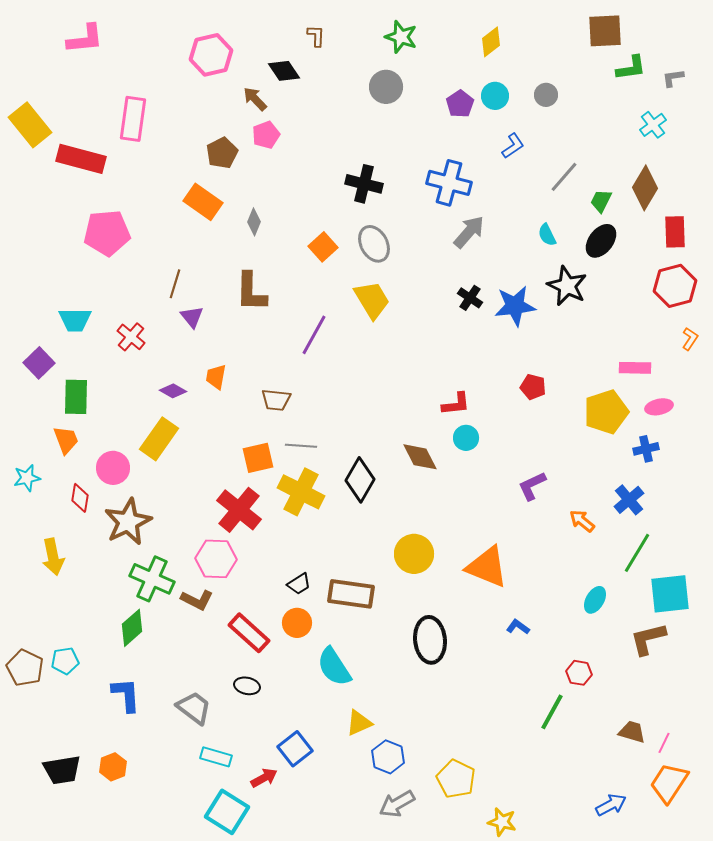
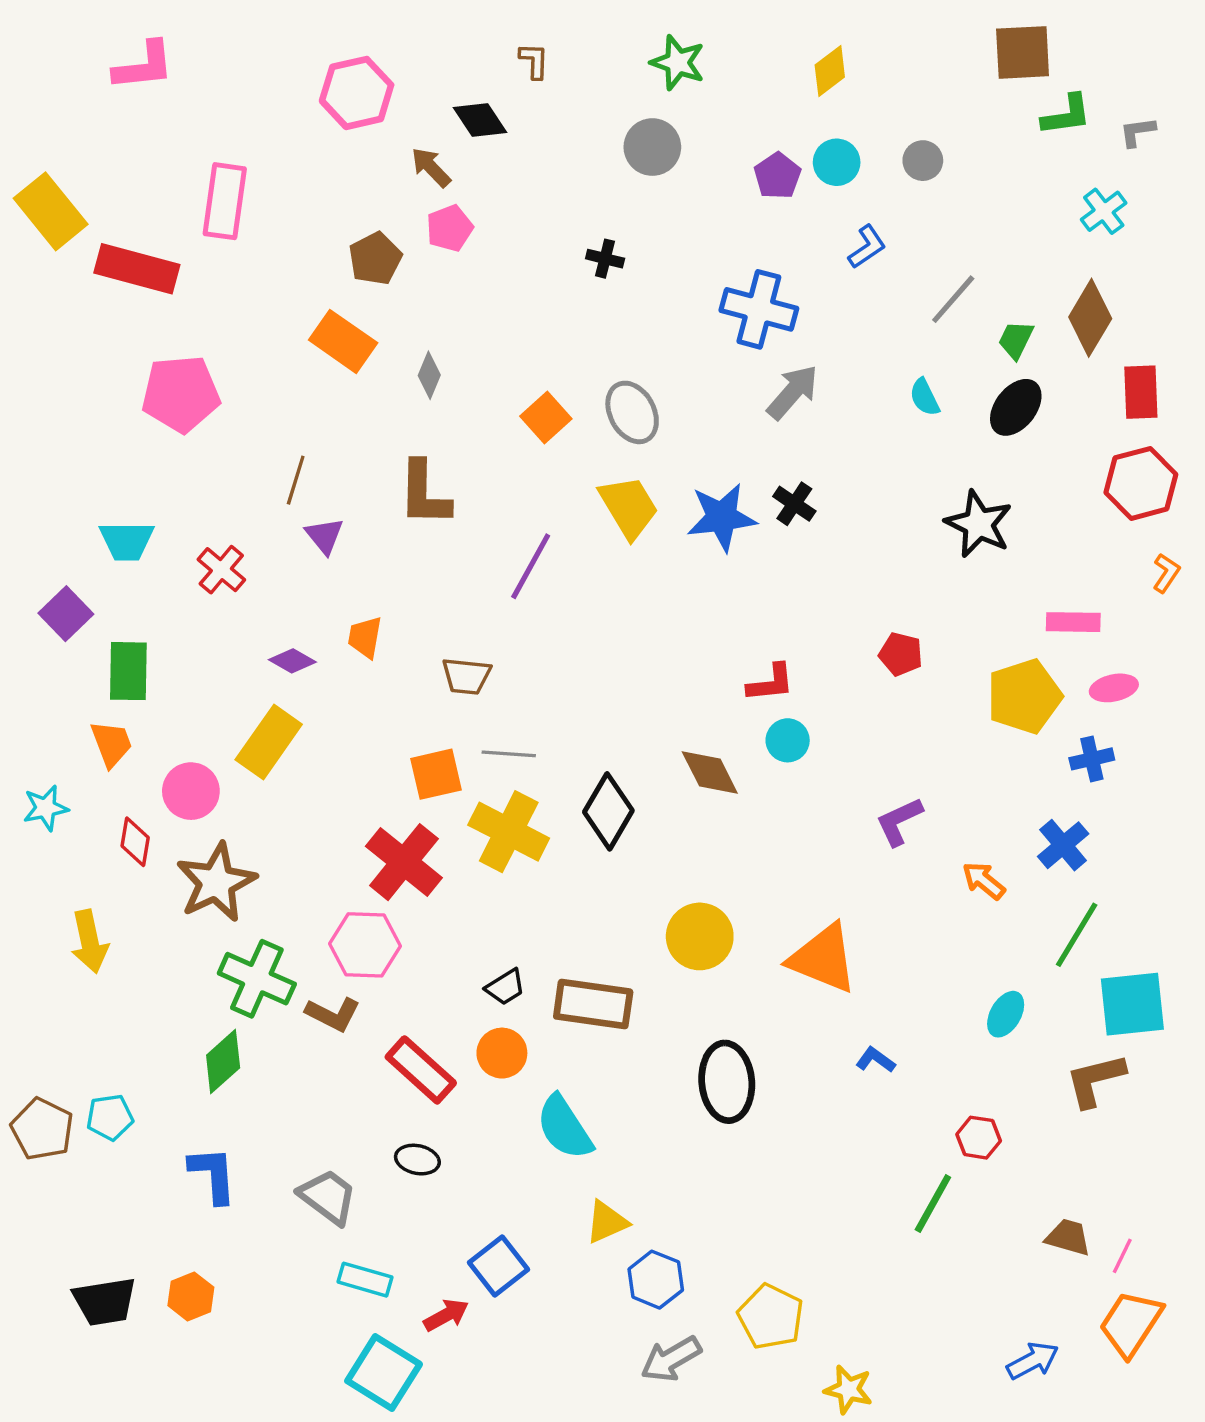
black cross: (364, 184) -> (605, 259), moved, size x0.6
black star: (567, 286) -> (979, 524), moved
blue star: (515, 306) -> (722, 517), moved

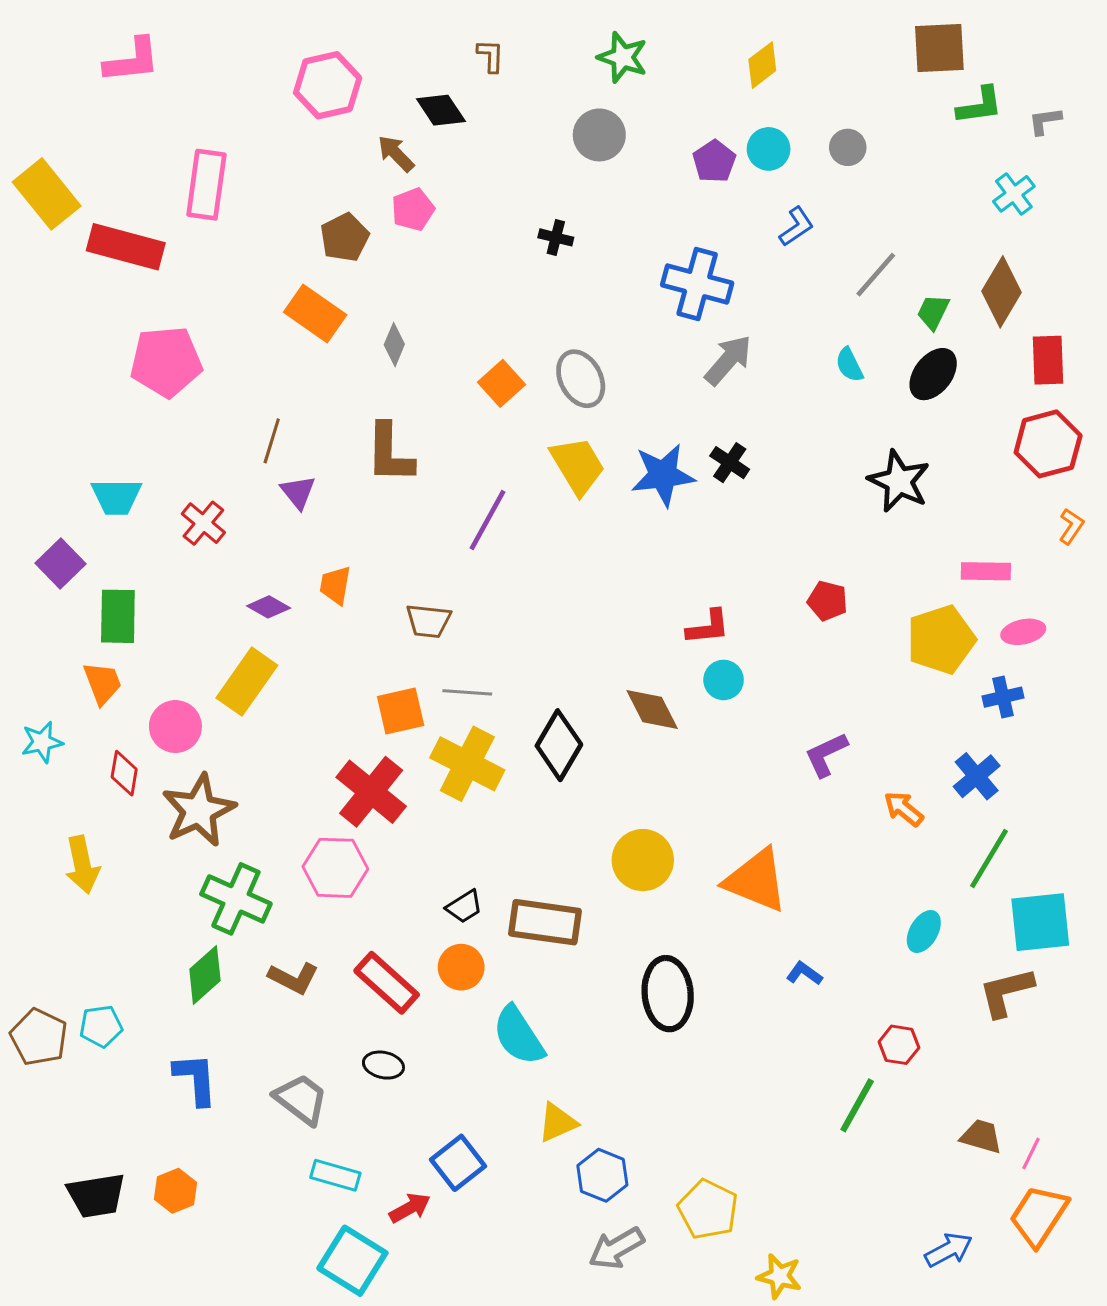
brown L-shape: (333, 1014) -> (293, 978), moved

